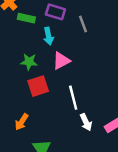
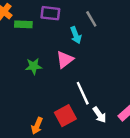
gray line: (83, 24) -> (91, 19), moved
cyan arrow: (48, 36) -> (76, 35), moved
red square: (38, 86) -> (65, 116), moved

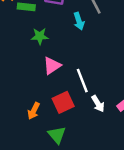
pink triangle: (65, 59) -> (52, 66), moved
green star: (34, 66) -> (40, 36), moved

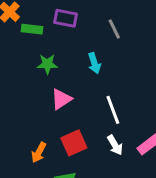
cyan arrow: (79, 21) -> (94, 63), moved
white line: (82, 81) -> (113, 110), moved

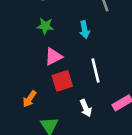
red square: (74, 143) -> (62, 81), moved
white arrow: (115, 145) -> (86, 108), moved

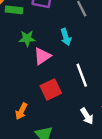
pink triangle: (53, 57) -> (42, 56), moved
white arrow: (86, 108) -> (87, 116), moved

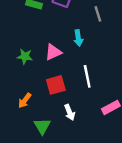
green star: (27, 38) -> (25, 56), moved
white arrow: (87, 116) -> (70, 112), moved

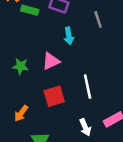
cyan arrow: (78, 38) -> (69, 36), moved
white arrow: (70, 112) -> (85, 127), moved

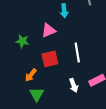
green star: (21, 66) -> (22, 41), moved
orange arrow: (21, 113) -> (31, 75), moved

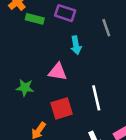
pink triangle: (49, 30) -> (58, 72), turned 35

